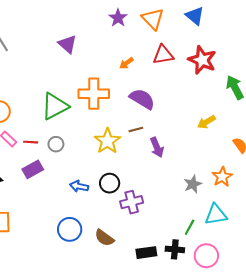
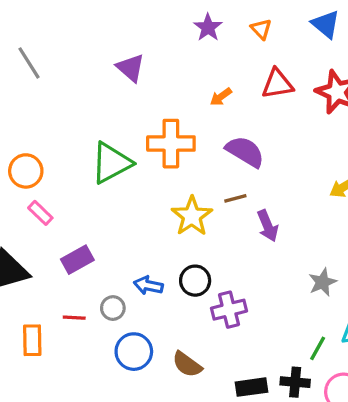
orange triangle: (153, 19) -> (261, 29), size x0.6
red line: (31, 142) -> (74, 318), moved
gray circle: (56, 144) -> (113, 308), moved

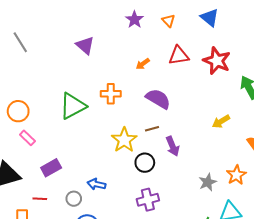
orange cross: (171, 144) -> (111, 94), size x0.7
black circle: (195, 281) -> (145, 163), moved
red line: (74, 318) -> (40, 199), moved

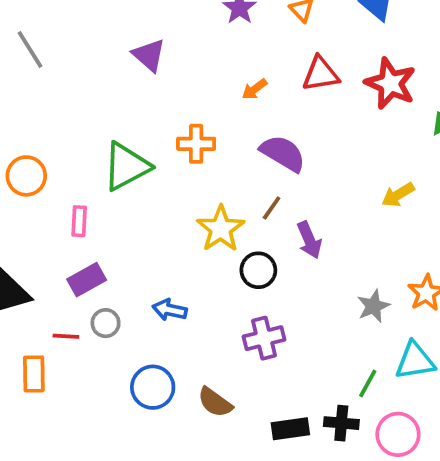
brown line: (152, 129) -> (272, 208), turned -40
pink rectangle: (27, 138) -> (79, 221), moved, turned 49
gray circle: (74, 199) -> (106, 323), moved

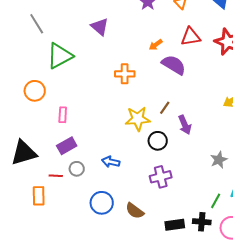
purple semicircle: (283, 153) -> (174, 65), moved
green triangle: (126, 166) -> (60, 56), moved
yellow star: (221, 229) -> (138, 119), turned 30

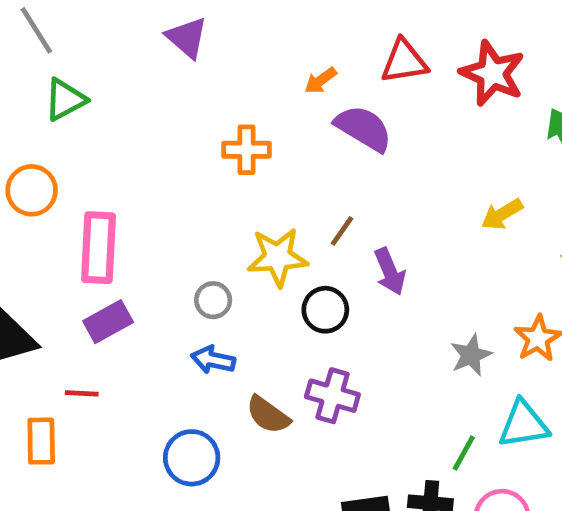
green triangle: (60, 56) -> (65, 100), moved, size x0.7
pink rectangle: (63, 115) -> (98, 248), size x1.8
gray circle: (77, 169) -> (213, 300), moved
purple cross: (161, 177) -> (332, 396), turned 30
brown semicircle: (135, 211) -> (268, 415), moved

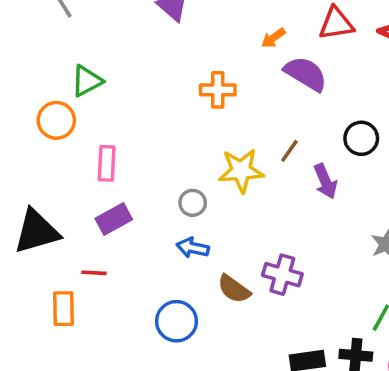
green triangle: (65, 100) -> (87, 81), moved
pink rectangle: (98, 248) -> (107, 163), size x0.7
black circle: (325, 310) -> (361, 138), moved

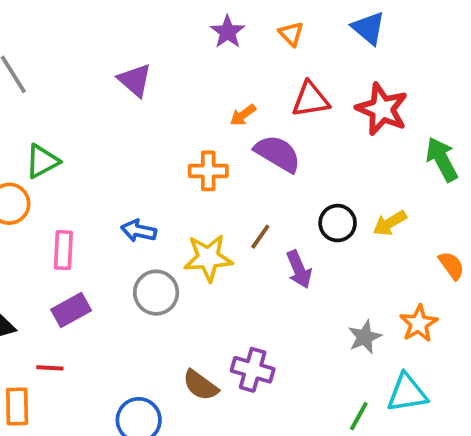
orange cross: (218, 90) -> (208, 171), moved
gray circle: (193, 203) -> (156, 293), size x1.5
blue arrow: (193, 248) -> (139, 231), moved

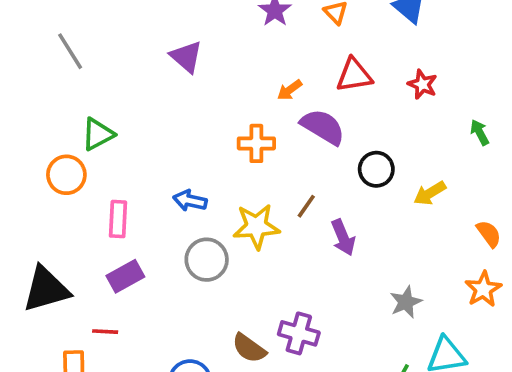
red star: (382, 109) -> (422, 84), size x0.6
green arrow: (442, 159) -> (480, 132), size x0.6
black circle: (338, 223) -> (376, 169), moved
orange star: (419, 323) -> (483, 289), moved

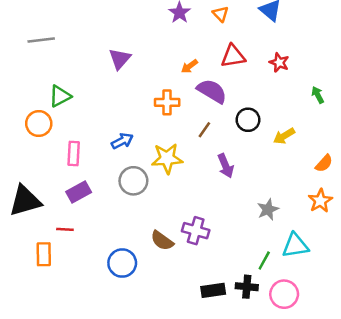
gray line: (70, 51) -> (41, 40), turned -65
purple triangle: (186, 57) -> (120, 59), moved, turned 30
blue arrow: (190, 201) -> (122, 141), turned 140
brown line: (306, 206) -> (204, 130), moved
orange semicircle: (489, 234) -> (324, 163), turned 78

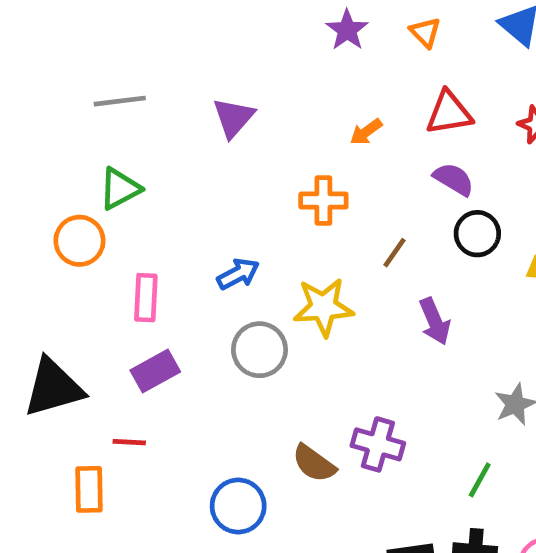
gray line: (41, 40) -> (120, 101), moved
purple semicircle: (212, 91) -> (454, 179), moved, size x0.7
green line: (264, 261) -> (480, 480), moved

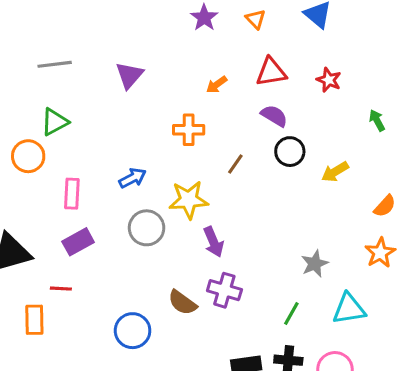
purple arrow: (435, 321) -> (214, 242), moved

